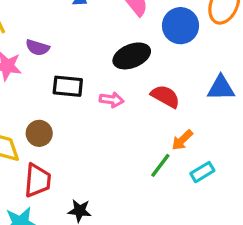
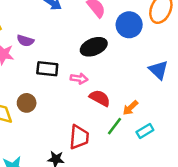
blue triangle: (221, 88) -> (158, 70), turned 45
red semicircle: (165, 96) -> (100, 98), moved
red trapezoid: (37, 180) -> (79, 137), moved

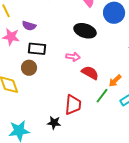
black ellipse: (94, 47) -> (85, 31), turned 40
black rectangle: (47, 69) -> (37, 49), moved
brown circle: (27, 103) -> (29, 68), moved

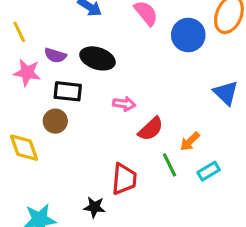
black ellipse: (85, 31) -> (98, 58), moved
red semicircle: (90, 73) -> (151, 129), turned 108
green line: (102, 96) -> (169, 165), turned -63

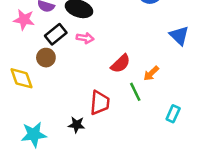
black rectangle: (68, 91) -> (56, 34), turned -45
pink arrow: (124, 104) -> (85, 38), moved
cyan rectangle: (209, 171) -> (173, 114), moved, turned -35

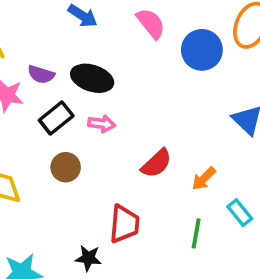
brown circle: (46, 58) -> (66, 167), moved
green line: (135, 92) -> (196, 233), moved, turned 36
cyan rectangle: (173, 114) -> (240, 213), moved, turned -63

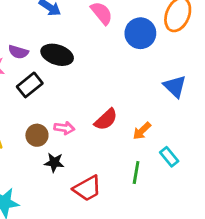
pink arrow: (102, 124) -> (64, 128), moved
brown circle: (66, 167) -> (37, 135), moved
red trapezoid: (124, 224) -> (87, 188), moved, turned 56
black star: (88, 258) -> (54, 163), moved

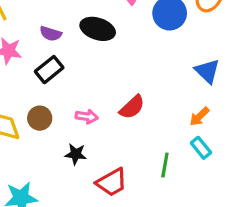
purple semicircle: (18, 52) -> (51, 34), moved
black ellipse: (57, 55) -> (98, 29), moved
orange arrow: (142, 131) -> (199, 117), moved
brown circle: (37, 135) -> (40, 118), moved

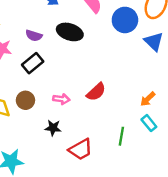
blue triangle: (207, 71) -> (154, 42), moved

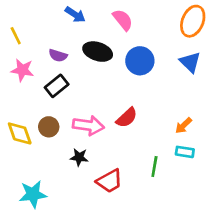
blue circle: (125, 20) -> (140, 61), moved
pink arrow: (61, 99) -> (88, 126), size x1.6
cyan rectangle: (149, 123) -> (185, 152), turned -42

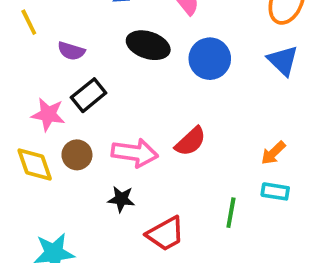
purple semicircle: (58, 55) -> (71, 51), moved
pink star: (22, 70) -> (48, 114), moved

